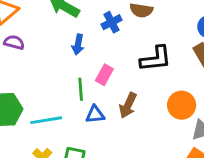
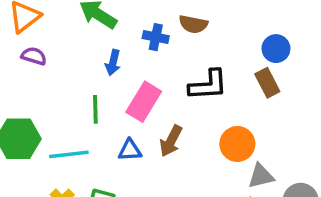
blue cross: (112, 22) -> (156, 37), turned 36
pink rectangle: (104, 75) -> (144, 102), size x1.5
green line: (81, 89) -> (95, 109), moved

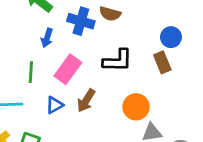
blue cross: (156, 37) -> (81, 21), size x1.4
blue triangle: (130, 150) -> (54, 105), turned -30

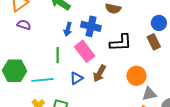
blue cross: (81, 21) -> (91, 26), moved
pink rectangle: (68, 69) -> (85, 51), turned -70

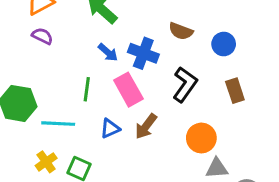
blue circle: (159, 23) -> (224, 44), moved
blue arrow: (68, 29) -> (108, 52), turned -72
black L-shape: (121, 43) -> (185, 84), turned -60

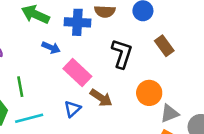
blue cross: (143, 53) -> (77, 22), moved
green line: (87, 89) -> (20, 87), moved
brown arrow: (146, 126) -> (101, 98), turned -75

